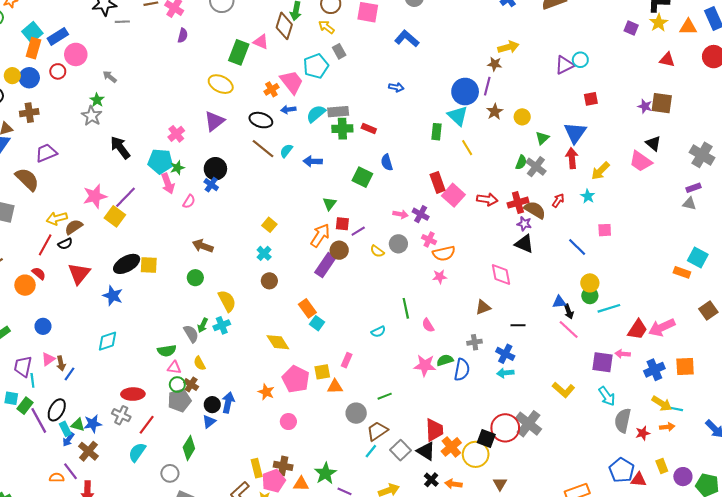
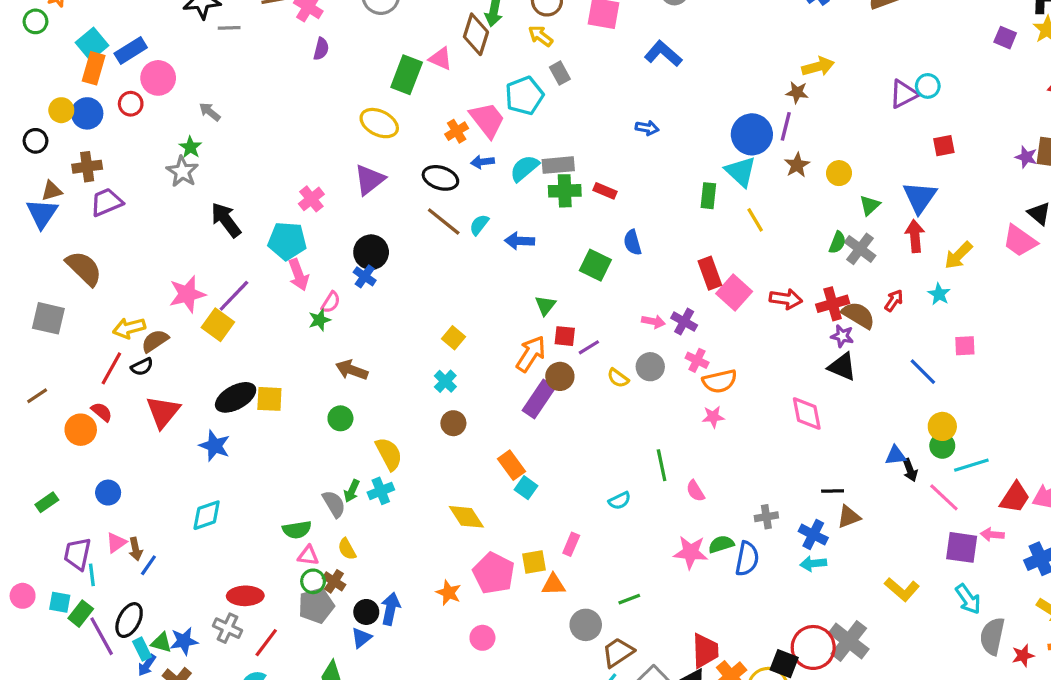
purple trapezoid: (46, 153) -> (106, 202), moved
green star: (177, 168) -> (319, 320), moved
brown triangle: (483, 307) -> (849, 517), moved
pink line: (569, 330) -> (944, 497), moved

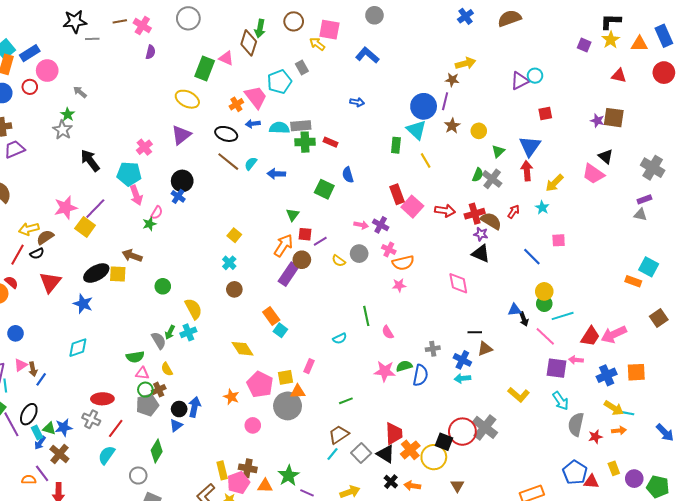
yellow arrow: (541, 36) -> (317, 44), moved
cyan semicircle: (524, 168) -> (279, 128), turned 42
brown arrow: (352, 370) -> (132, 256), moved
brown cross: (334, 581) -> (159, 390), turned 32
gray circle: (586, 625) -> (288, 406), moved, size x1.4

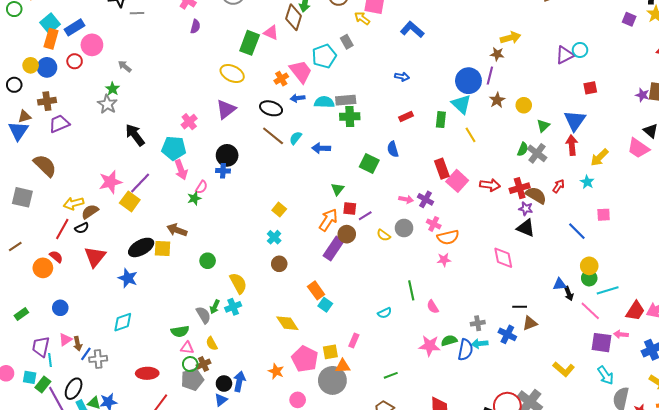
red rectangle: (330, 142) -> (406, 116), moved, turned -48
blue cross: (178, 196) -> (223, 171), turned -32
cyan arrow: (462, 378) -> (480, 344), moved
gray cross: (91, 419) -> (98, 359), moved, turned -30

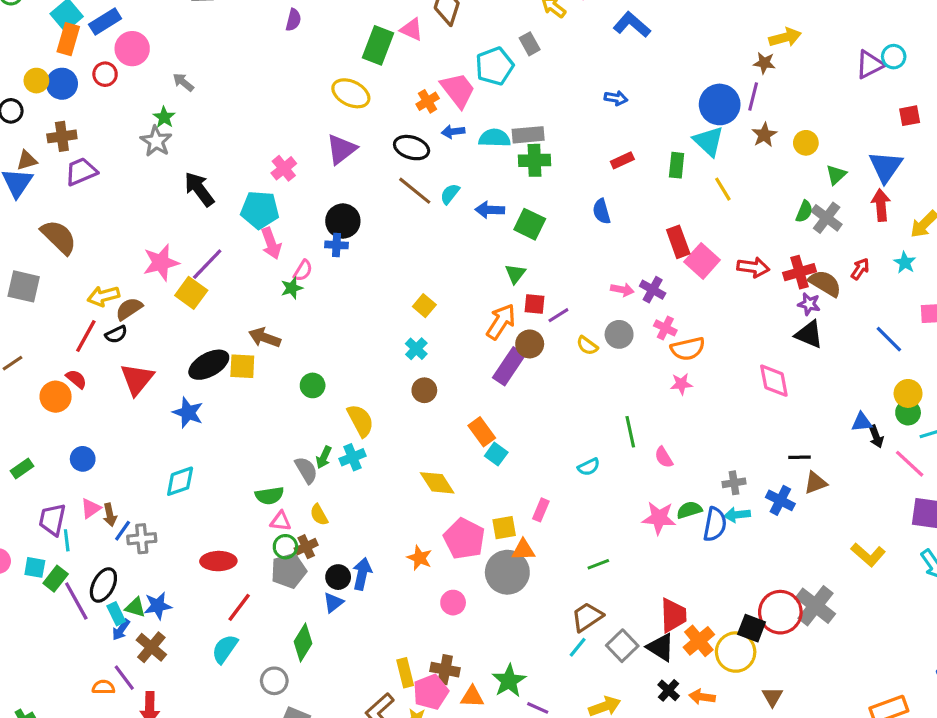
green square: (369, 164) -> (530, 224), moved

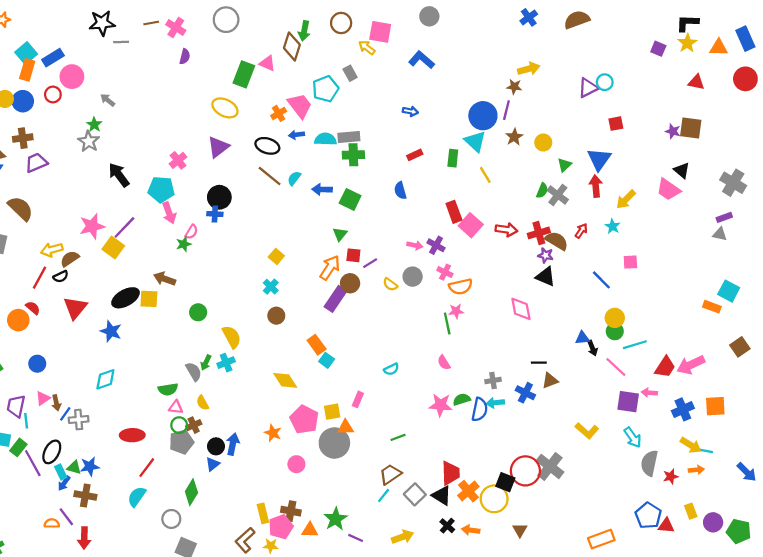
green line: (630, 432) -> (447, 323), moved
brown cross: (151, 647) -> (85, 495), turned -30

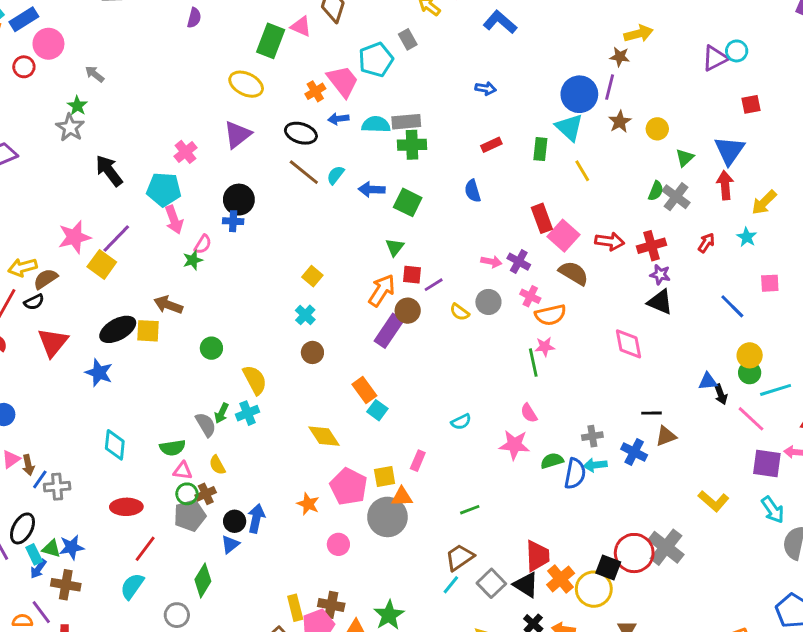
brown semicircle: (557, 241) -> (574, 273), moved
cyan diamond: (105, 379) -> (115, 445), moved, turned -65
pink star: (441, 405) -> (514, 445), moved

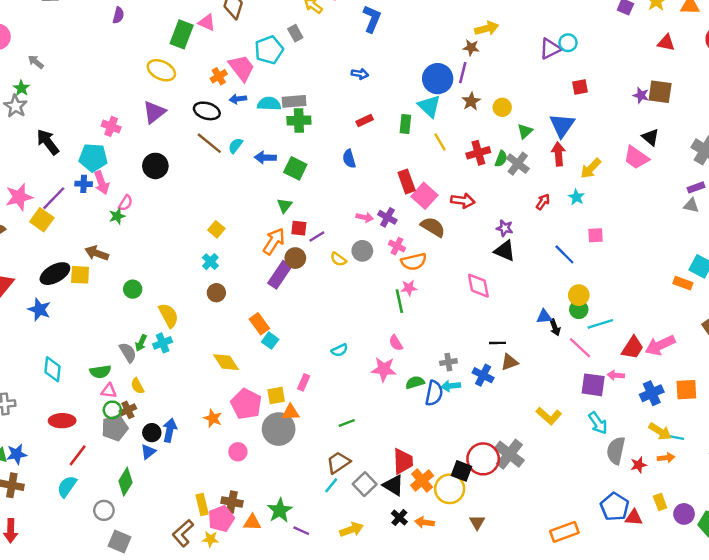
blue L-shape: (500, 22) -> (372, 19), turned 72
pink cross: (185, 152) -> (111, 126), turned -30
blue cross: (233, 221) -> (84, 184), moved
red cross: (651, 246) -> (478, 153), moved

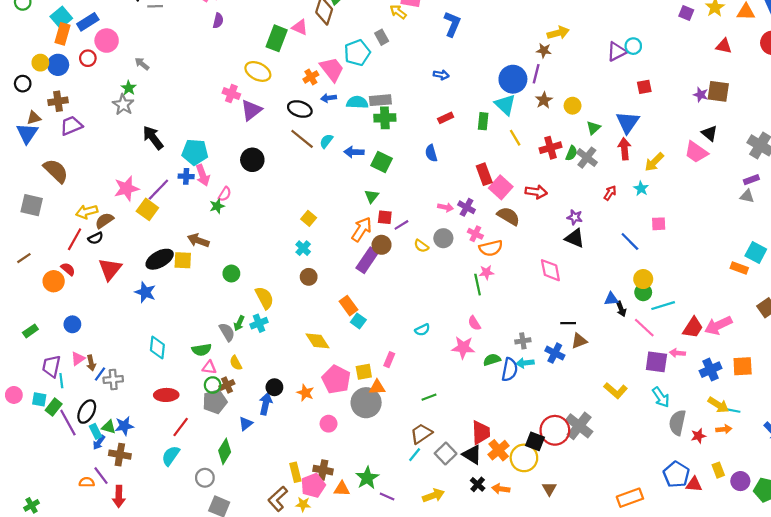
pink cross: (111, 126) -> (231, 94), moved
black circle: (152, 433) -> (274, 387), moved

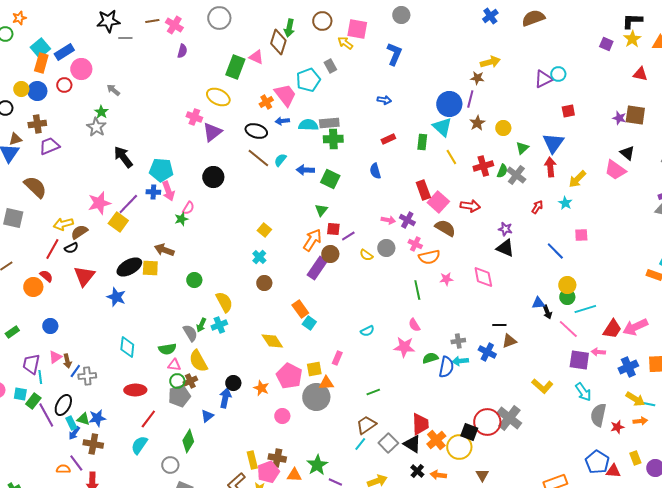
pink star: (486, 272) -> (446, 279), moved
yellow semicircle: (236, 363) -> (198, 361), size x1.6

